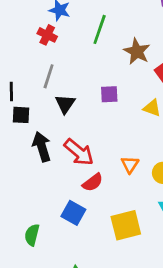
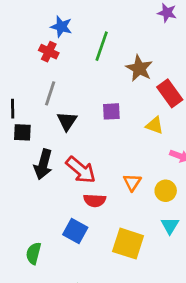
black arrow: (42, 147) -> (43, 164), turned -148
red semicircle: (93, 182) -> (95, 200), turned 40
yellow square: (126, 225) -> (128, 244), turned 32

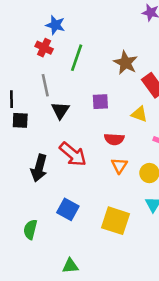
green line: (102, 46) -> (77, 58), moved
gray line: (50, 93) -> (45, 85), turned -30
black arrow: (43, 164) -> (39, 168), moved
red semicircle: (95, 200) -> (114, 139), moved

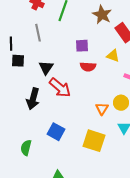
black triangle: (60, 110) -> (46, 68), moved
red semicircle: (114, 139) -> (88, 67), moved
orange triangle: (119, 166) -> (102, 109), moved

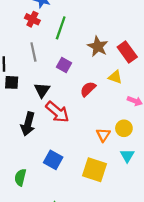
brown star: (102, 15) -> (98, 46), moved
purple square: (82, 46) -> (64, 65), moved, turned 32
red semicircle: (88, 67) -> (88, 89), turned 133

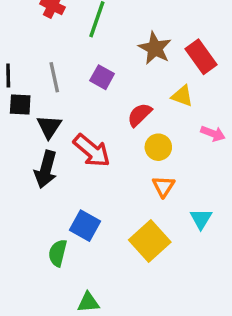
gray line: (33, 52) -> (54, 77), moved
black triangle: (42, 90) -> (49, 127), moved
yellow circle: (124, 128) -> (158, 147), moved
yellow square: (94, 170) -> (150, 241), turned 30
green semicircle: (20, 177) -> (58, 253), moved

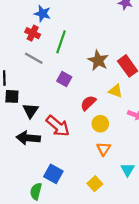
gray line: (54, 77) -> (34, 58), moved, turned -48
black arrow: (46, 169) -> (28, 138), turned 80
yellow square: (150, 241) -> (95, 184), size x0.6

